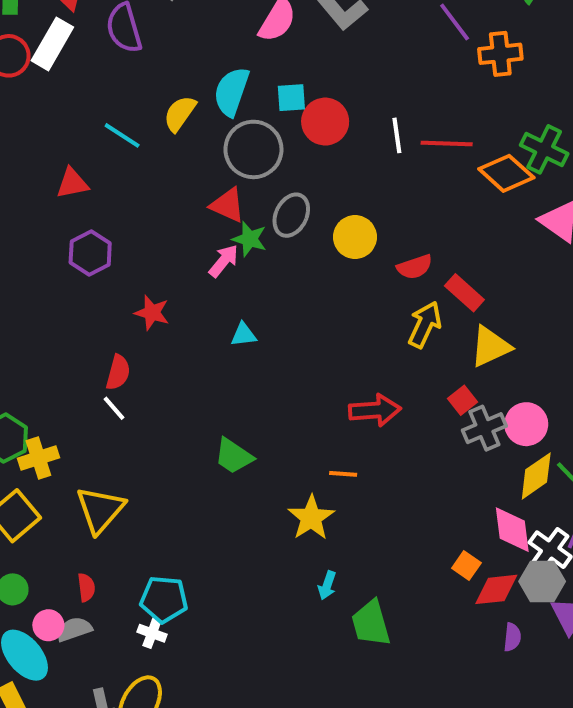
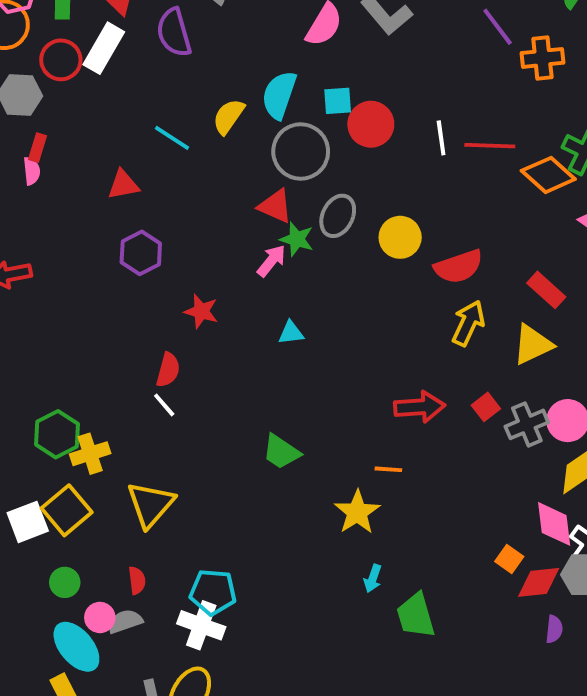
red semicircle: (415, 267) -> (459, 267), size x1.4
red rectangle: (464, 293) -> (546, 290), moved
red square: (462, 400) -> (486, 407), moved
white cross: (152, 633) -> (201, 625), size x1.6

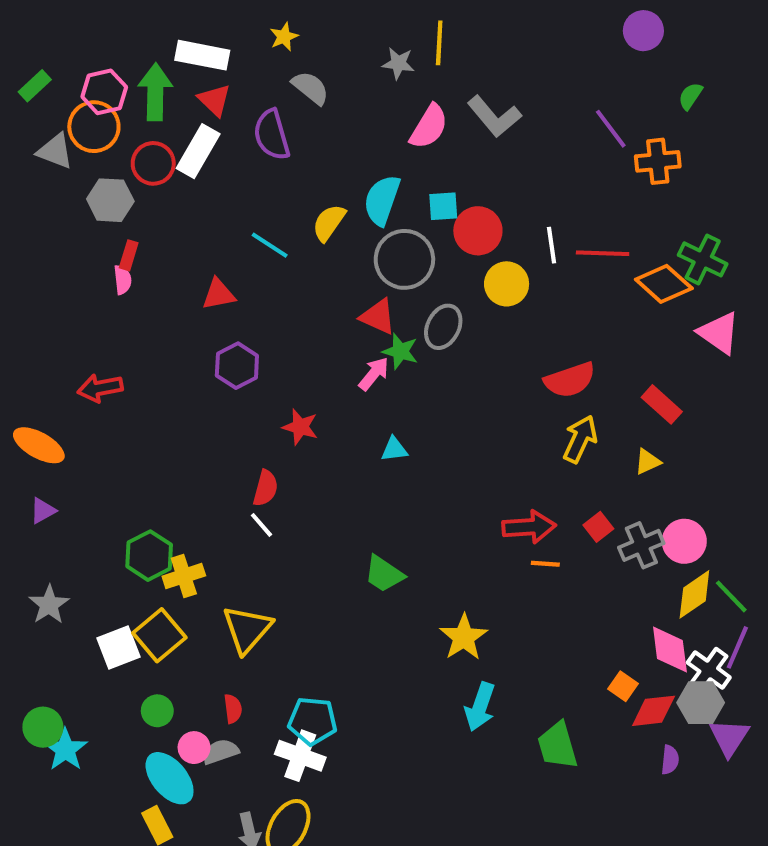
yellow circle: (400, 237) -> (507, 284), moved
yellow triangle: (533, 345) -> (647, 462), size x0.6
orange line: (388, 469) -> (545, 564), moved
cyan arrow: (373, 578) -> (480, 707), size x1.6
green trapezoid: (416, 616) -> (558, 746), moved

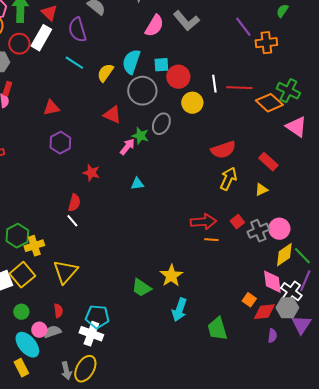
cyan line: (270, 245) -> (74, 63), moved
red triangle: (378, 317) -> (112, 115), moved
green trapezoid: (384, 574) -> (141, 288), moved

